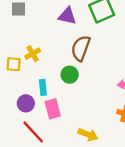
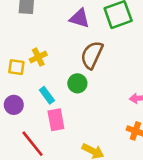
cyan rectangle: (43, 87) -> (47, 95), turned -35
purple circle: (26, 103) -> (14, 105), moved

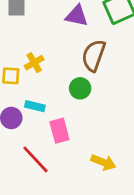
cyan rectangle: (47, 95) -> (35, 106), moved, turned -35

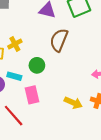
green circle: (80, 88) -> (37, 65), moved
yellow arrow: (103, 162) -> (73, 103), moved

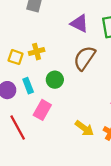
cyan rectangle: (14, 76) -> (28, 86), turned 40
pink rectangle: (32, 95) -> (42, 110), turned 30

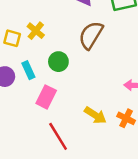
yellow cross: (37, 52) -> (36, 31), turned -32
red line: (18, 127) -> (58, 136), moved

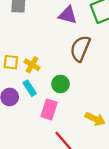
yellow cross: (36, 31) -> (32, 65), moved
green circle: (58, 62) -> (60, 84), moved

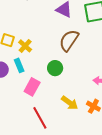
green circle: (60, 84) -> (55, 68), moved

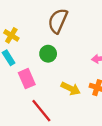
pink rectangle: (32, 87) -> (27, 79), turned -42

